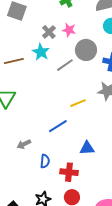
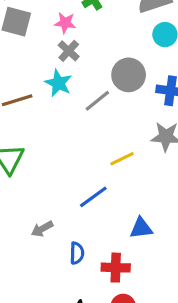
pink star: (69, 30) -> (65, 23), moved

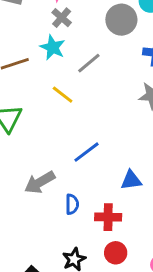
gray circle: (129, 75) -> (121, 20), moved
yellow line: (122, 159) -> (63, 95), moved, turned 65
gray arrow: (42, 229) -> (40, 182), size x1.5

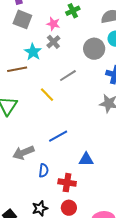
cyan star: (53, 47) -> (33, 52), moved

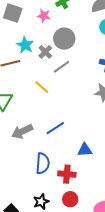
gray cross: (53, 42) -> (45, 52), moved
gray circle: (94, 49) -> (64, 39), moved
gray arrow: (23, 153) -> (22, 131), moved
blue semicircle: (44, 171) -> (43, 163), size x1.5

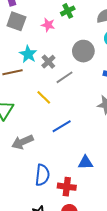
gray circle: (64, 39) -> (83, 51), moved
blue line: (55, 128) -> (62, 126), moved

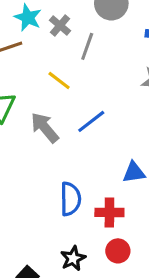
gray line: (65, 77) -> (87, 46), turned -30
gray arrow: (23, 142) -> (45, 128), moved, turned 80

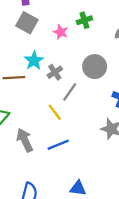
yellow line: (59, 81) -> (55, 112), moved

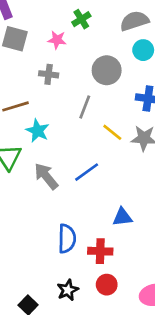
cyan star: (34, 61) -> (38, 131), moved
gray cross: (55, 72) -> (49, 74), moved, turned -35
yellow line: (55, 112) -> (112, 132), moved

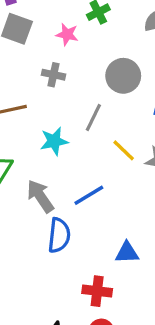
cyan star: (38, 131) -> (54, 141), moved, turned 30
blue semicircle: (67, 239) -> (59, 235), moved

